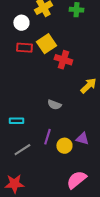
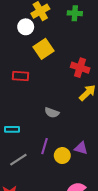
white circle: (21, 23) -> (26, 27), moved
red rectangle: (24, 48) -> (20, 76), moved
red cross: (63, 60) -> (80, 68), moved

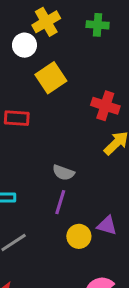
purple line: (45, 146) -> (60, 202), moved

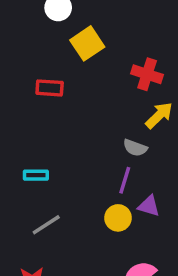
gray semicircle: (63, 173) -> (135, 148), moved
purple line: (60, 202) -> (125, 180), moved

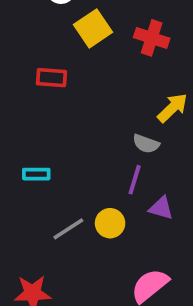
red cross: (147, 74) -> (152, 38), moved
yellow circle: (118, 218) -> (110, 223), moved
gray line: (46, 225) -> (68, 229), moved

